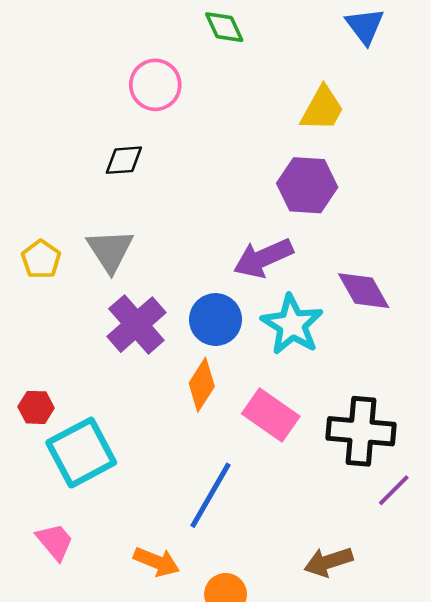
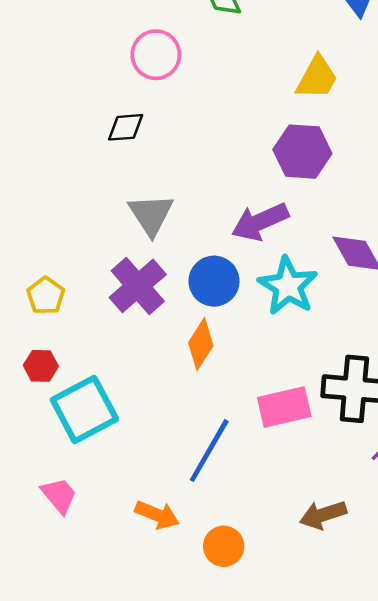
gray triangle: (110, 251) -> (151, 215), moved
yellow pentagon: (41, 259) -> (46, 296), moved
pink rectangle: (271, 415) -> (284, 407), moved, turned -48

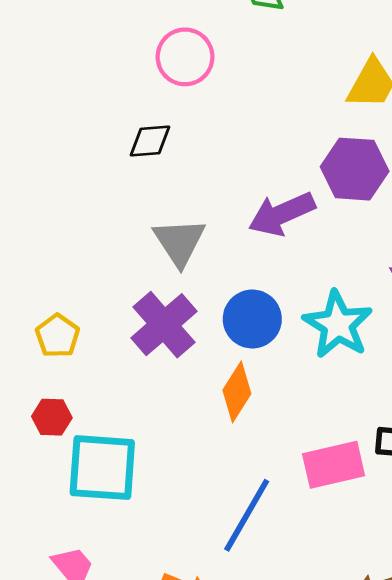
purple arrow: (260, 222) -> (282, 214), moved
cyan square: (84, 409) -> (102, 468), turned 32

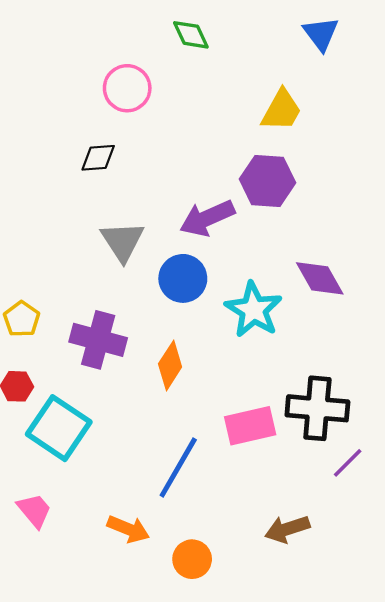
blue circle: (252, 319) -> (183, 278), moved
purple cross: (164, 325) -> (98, 340), moved, turned -34
cyan square: (102, 468) -> (59, 428), turned 30

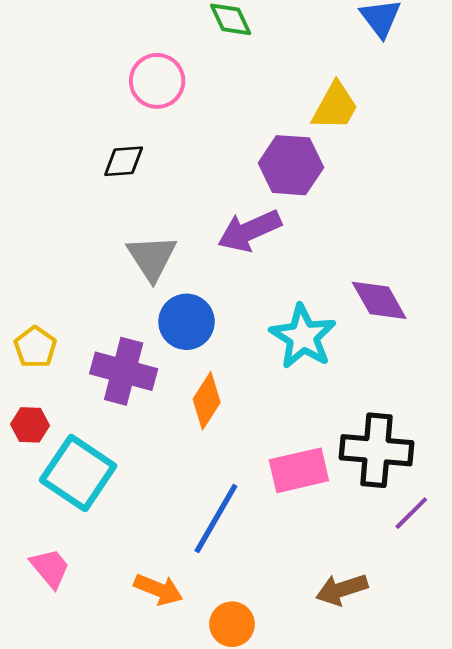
purple hexagon: (268, 181) -> (291, 165), moved
blue circle: (183, 278) -> (187, 322), moved

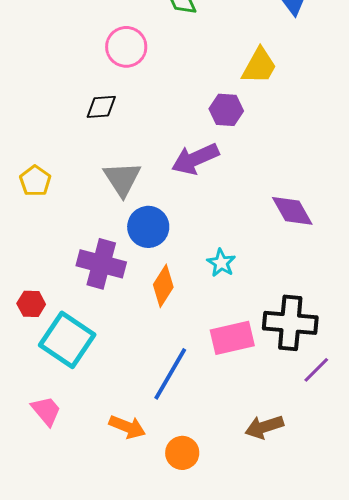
purple hexagon: (291, 165) -> (226, 110), size x0.7
cyan star: (303, 337) -> (221, 263), moved, size x0.6
yellow pentagon: (35, 347) -> (35, 181), moved

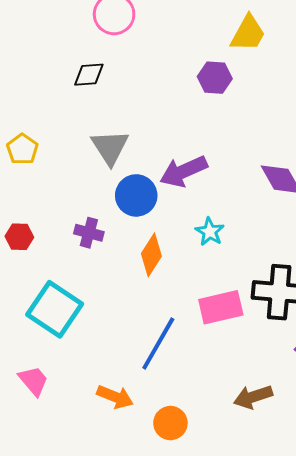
purple arrow: (195, 159) -> (184, 171), moved
purple cross: (101, 264) -> (89, 233), size x0.6
red hexagon: (31, 304) -> (19, 237), moved

